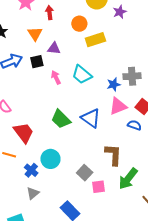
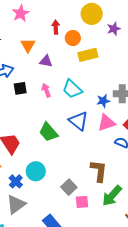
red arrow: (50, 13) -> (56, 27), moved
black square: (37, 62) -> (20, 88), moved
blue triangle: (91, 118) -> (78, 121), moved
gray triangle: (33, 193) -> (16, 204), size x1.5

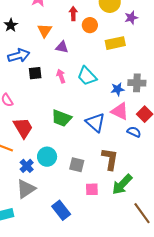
yellow rectangle: (88, 55) -> (115, 43), moved
blue triangle: (78, 121) -> (95, 122), moved
pink triangle: (106, 123) -> (120, 111), turned 42
green trapezoid: (48, 132) -> (61, 118), turned -30
gray square: (69, 187) -> (77, 165), moved, turned -35

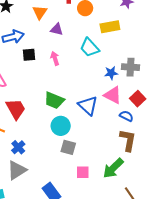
cyan trapezoid: (87, 76) -> (90, 48), moved
cyan circle: (47, 157) -> (61, 126), moved
brown L-shape: (110, 159) -> (128, 140), moved

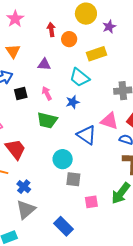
orange triangle: (40, 12) -> (13, 51), moved
blue star: (111, 73) -> (73, 102), moved
green trapezoid: (54, 100) -> (47, 120), moved

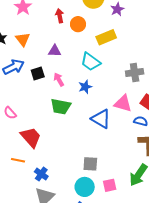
black square: (21, 94) -> (38, 73), moved
cyan circle: (63, 159) -> (85, 187), moved

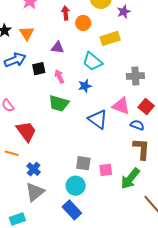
pink square: (110, 185) -> (106, 170), moved

